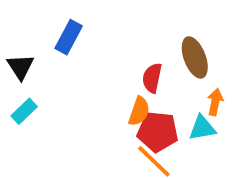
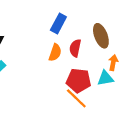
blue rectangle: (69, 37) -> (58, 23), moved
orange semicircle: (139, 111) -> (55, 53), moved

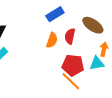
blue rectangle: (58, 23) -> (55, 14), turned 30
brown ellipse: (101, 36) -> (93, 25), turned -35

